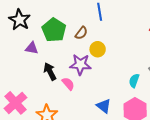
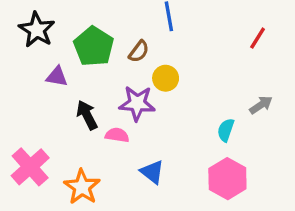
pink semicircle: (68, 84) -> (117, 135), turned -40
blue triangle: (104, 106) -> (152, 172), moved

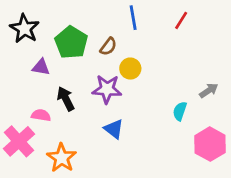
red line: (258, 38) -> (181, 20), moved
pink semicircle: (117, 135) -> (41, 115), moved
blue triangle: (152, 172) -> (114, 129), moved
pink hexagon: (227, 179) -> (210, 144), moved

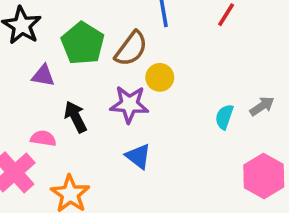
brown semicircle: (108, 47) -> (131, 49), size x1.5
cyan semicircle: (180, 111) -> (224, 117), moved

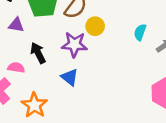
cyan semicircle: (224, 117) -> (140, 32), moved
blue triangle: (138, 156) -> (70, 77), moved

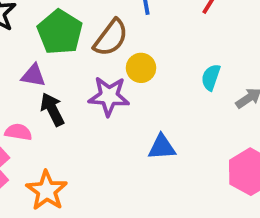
purple triangle: (16, 25) -> (33, 75), moved
blue triangle: (70, 77) -> (162, 147), moved, turned -42

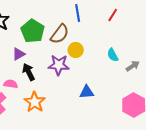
purple triangle: (33, 75) -> (19, 54), turned -40
cyan semicircle: (211, 77) -> (113, 55), turned -48
orange star: (47, 191) -> (35, 102), moved

